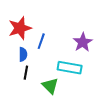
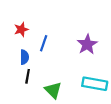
red star: (20, 28) -> (21, 29), size x0.6
cyan rectangle: (70, 68) -> (95, 84), moved

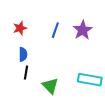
blue line: (44, 43) -> (55, 30), moved
purple star: (87, 44) -> (83, 30), moved

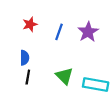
red star: (20, 28) -> (30, 24), moved
green triangle: (50, 86) -> (64, 76), moved

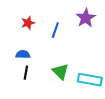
purple star: (88, 32) -> (86, 18), moved
blue semicircle: (25, 58) -> (23, 54), turned -88

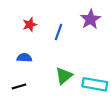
green triangle: (60, 72) -> (64, 76), turned 36
black line: (26, 73) -> (19, 86), moved, turned 64

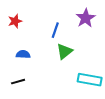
red star: (30, 25) -> (15, 21), moved
green triangle: (64, 76) -> (64, 51), moved

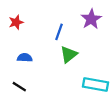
black line: (18, 82) -> (19, 87), turned 48

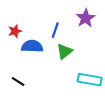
red star: (16, 22) -> (15, 31), moved
blue semicircle: (25, 58) -> (32, 46), moved, size x1.5

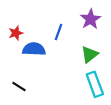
green triangle: (64, 51) -> (89, 54), moved
cyan rectangle: (90, 80) -> (95, 84), turned 60

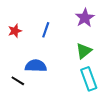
blue line: (58, 32) -> (46, 30), moved
blue semicircle: (34, 49) -> (36, 66), moved

